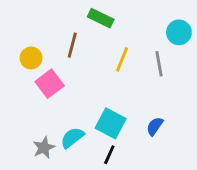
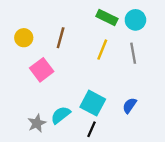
green rectangle: (101, 18) -> (107, 18), moved
cyan circle: (179, 32) -> (135, 20), moved
yellow circle: (31, 58) -> (24, 38), moved

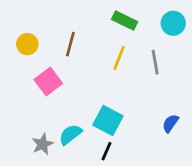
cyan circle: (135, 20) -> (173, 23), moved
blue semicircle: (130, 105) -> (170, 123), moved

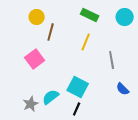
yellow circle: (27, 44) -> (37, 17), moved
gray line: (155, 62) -> (112, 60), moved
blue semicircle: (170, 123) -> (123, 89), turned -80

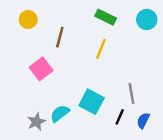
yellow circle: (37, 17) -> (28, 20), moved
gray line: (112, 60) -> (131, 93), moved
blue semicircle: (123, 89) -> (143, 120), moved, turned 72
black line: (77, 109) -> (120, 117), moved

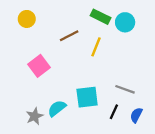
cyan circle: (147, 20) -> (125, 22), moved
brown line: (60, 37) -> (69, 36), moved, turned 48
gray line: (131, 93) -> (125, 89), turned -60
cyan square: (92, 102) -> (87, 97), turned -35

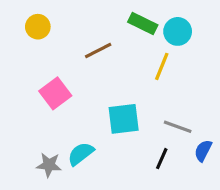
yellow line: (96, 47) -> (162, 66), moved
cyan square: (87, 97) -> (124, 119), moved
blue semicircle: (136, 115) -> (203, 151), moved
gray star: (35, 116) -> (49, 165), turned 30

